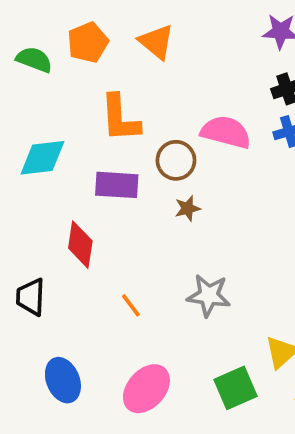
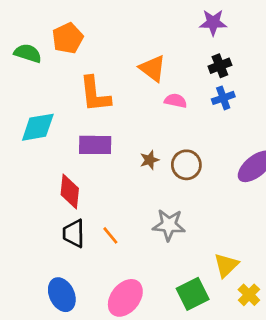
orange triangle: (156, 42) -> (153, 68), moved
pink semicircle: (226, 132) -> (176, 101), size x0.6
brown circle: (176, 160) -> (186, 165), moved
black trapezoid: (31, 297) -> (74, 233), moved

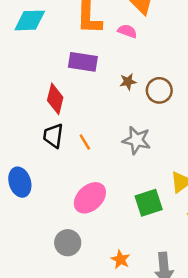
pink semicircle: (176, 101) -> (127, 31), moved
cyan diamond: (38, 127) -> (30, 20), moved
blue ellipse: (62, 295) -> (20, 182), moved

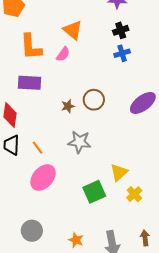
pink semicircle: (127, 31) -> (63, 54), turned 112
brown star: (128, 82) -> (68, 106), moved
pink ellipse: (90, 198) -> (43, 178), moved

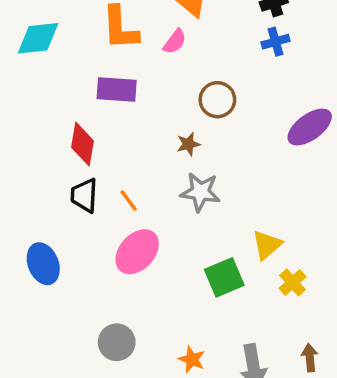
brown circle: (94, 100) -> (217, 100), moved
brown star: (68, 106) -> (188, 144), moved

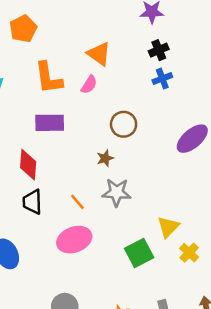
orange line: (129, 200) -> (77, 202), moved
pink ellipse: (137, 252) -> (74, 240), turned 32

